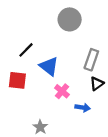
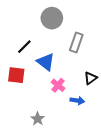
gray circle: (70, 19) -> (52, 18), moved
gray rectangle: (91, 60) -> (76, 43), moved

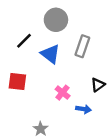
black line: (24, 47) -> (24, 41), moved
blue triangle: (46, 62) -> (50, 54), moved

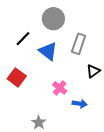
red square: (17, 82) -> (17, 77), turned 30
black triangle: (98, 85) -> (93, 71), moved

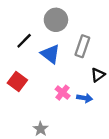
blue arrow: (80, 104) -> (85, 98), moved

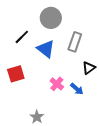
red square: (17, 82) -> (16, 74), turned 36
blue arrow: (85, 98) -> (77, 89), turned 32

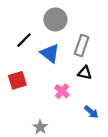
black triangle: (89, 68) -> (85, 73), moved, turned 48
blue arrow: (77, 89) -> (91, 112), moved

